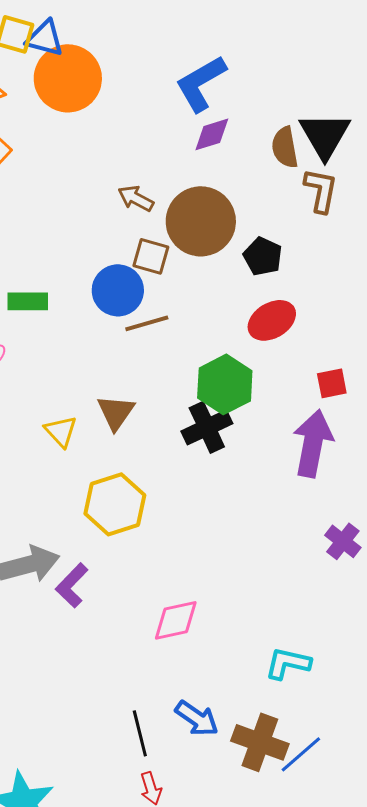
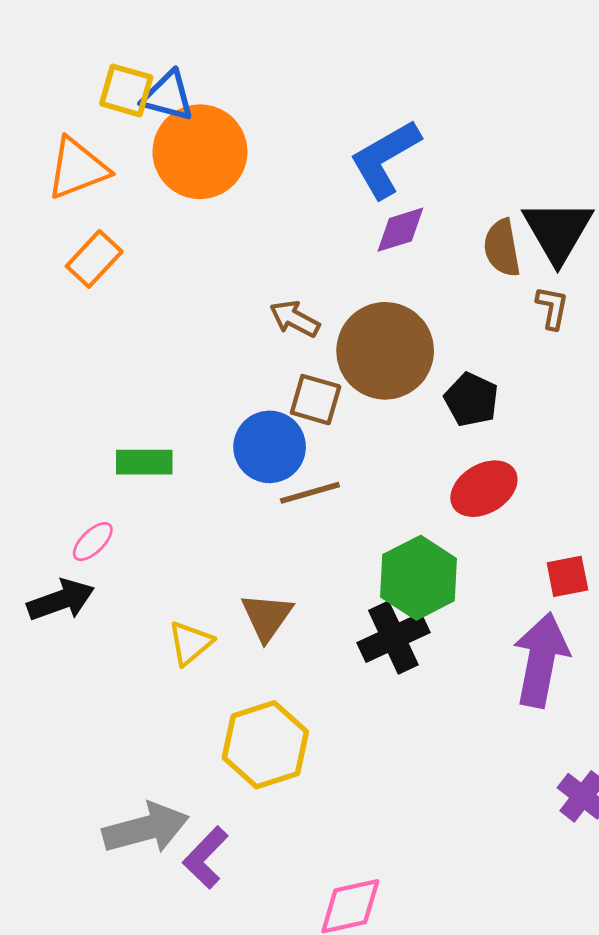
brown L-shape: (321, 190) -> (552, 308), size x0.7
yellow triangle: (61, 431) -> (190, 643), turned 33

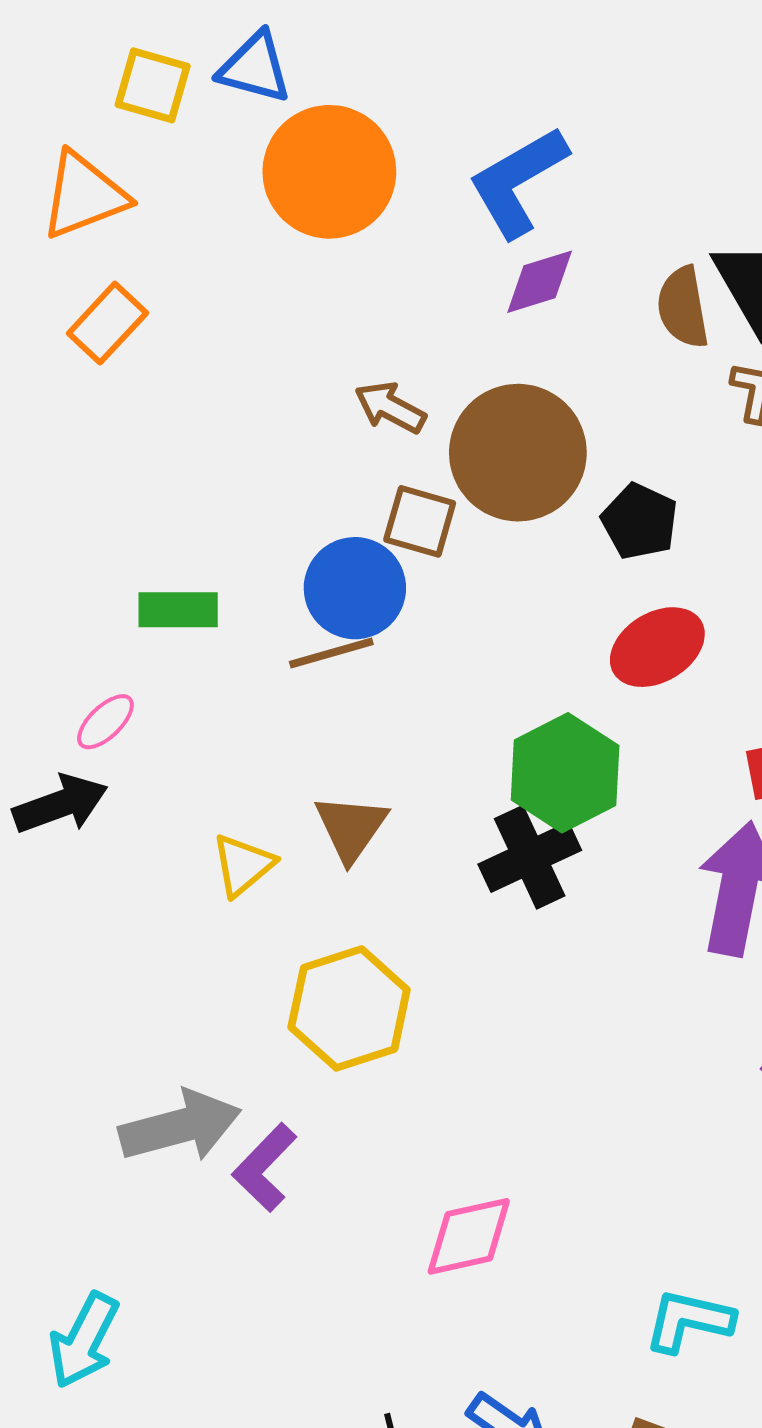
blue triangle: (168, 96) -> (255, 68), moved
orange circle: (200, 152) -> (329, 172), moved
brown line: (310, 493) -> (331, 653), moved

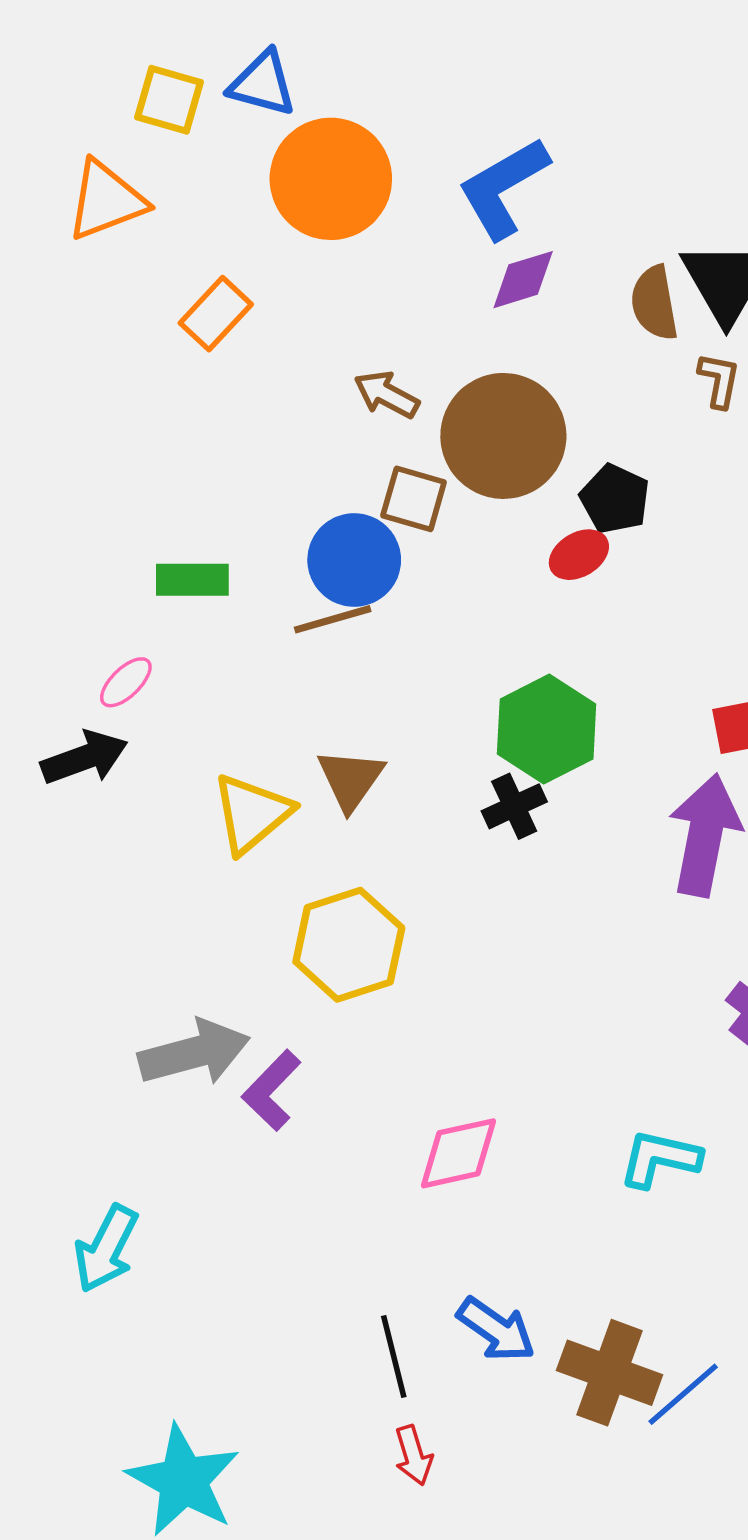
orange rectangle: (107, 323) -> (216, 314), moved
red ellipse: (657, 647) -> (579, 555), moved, size x0.7
black cross: (530, 857) -> (514, 806), size x0.7
yellow triangle: (243, 865) -> (252, 814), size x1.4
cyan L-shape: (689, 1321) -> (660, 1159), moved

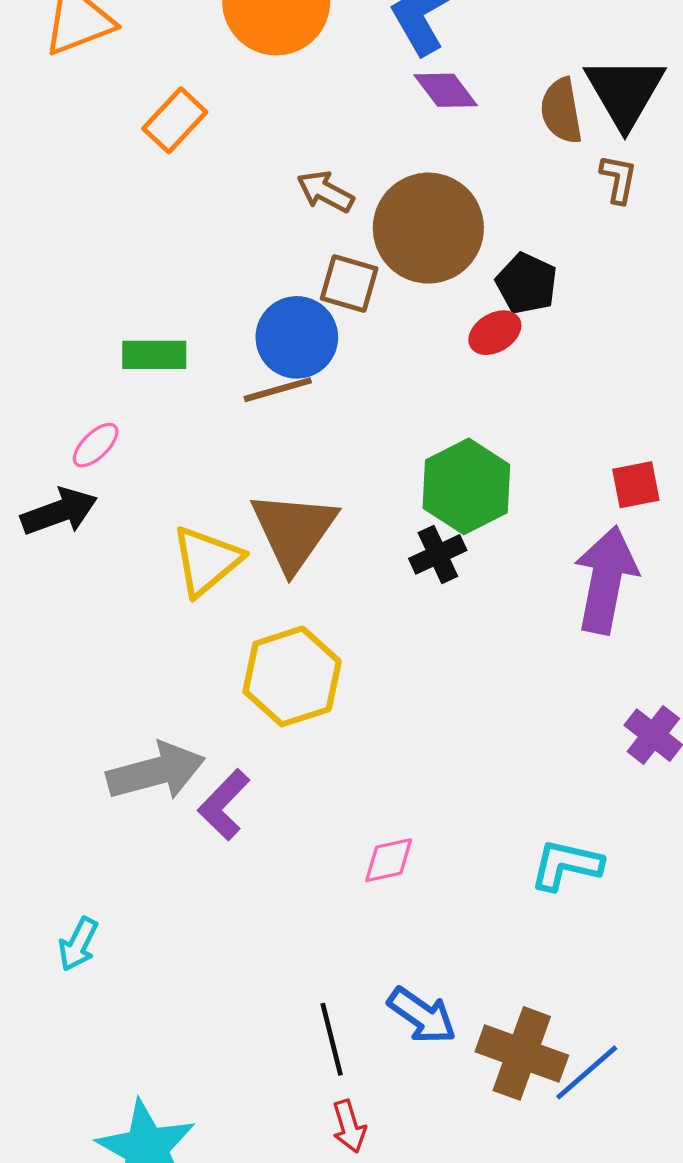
purple diamond: (523, 280) -> (446, 90), turned 70
brown triangle: (351, 779) -> (294, 531), size x1.5
pink diamond: (458, 1153) -> (389, 860), size x0.7
cyan arrow: (106, 1249) -> (78, 944), size x0.7

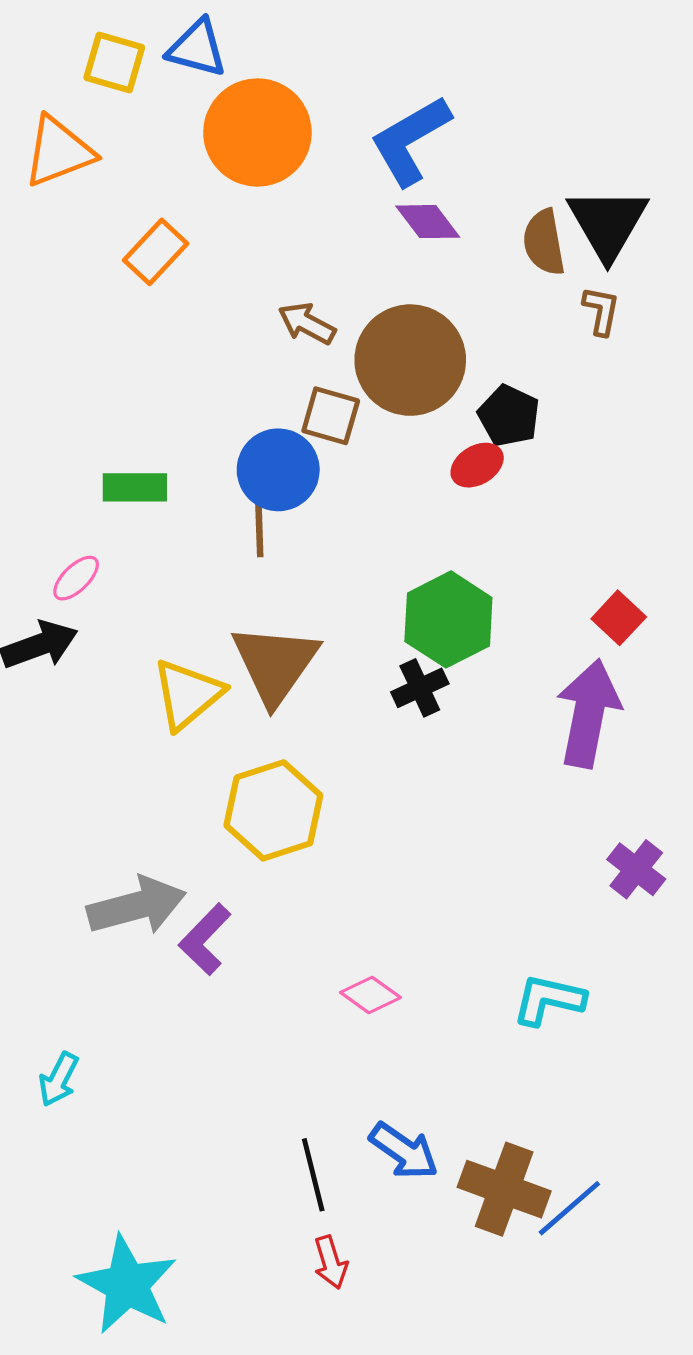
brown line: (278, 390) -> (259, 522), turned -76
red square: (636, 485) -> (619, 618), turned -36
pink diamond: (389, 860) -> (370, 995), turned 48

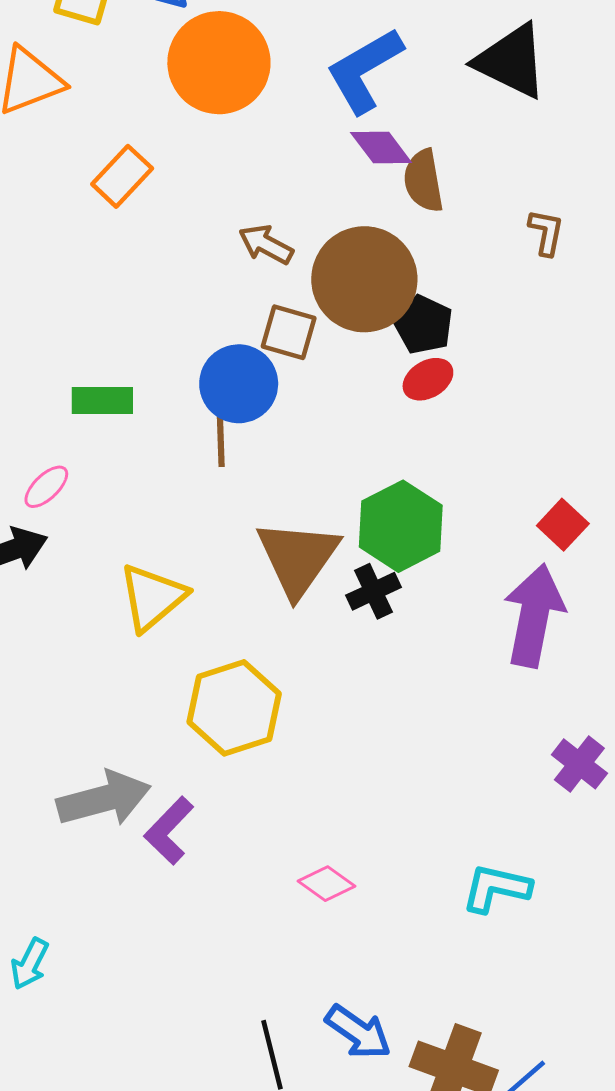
black triangle: (608, 223) -> (511, 61), moved, turned -34
brown semicircle: (544, 242) -> (423, 181), moved
black pentagon: (509, 416) -> (423, 325), moved
brown triangle: (275, 664) -> (298, 558), moved

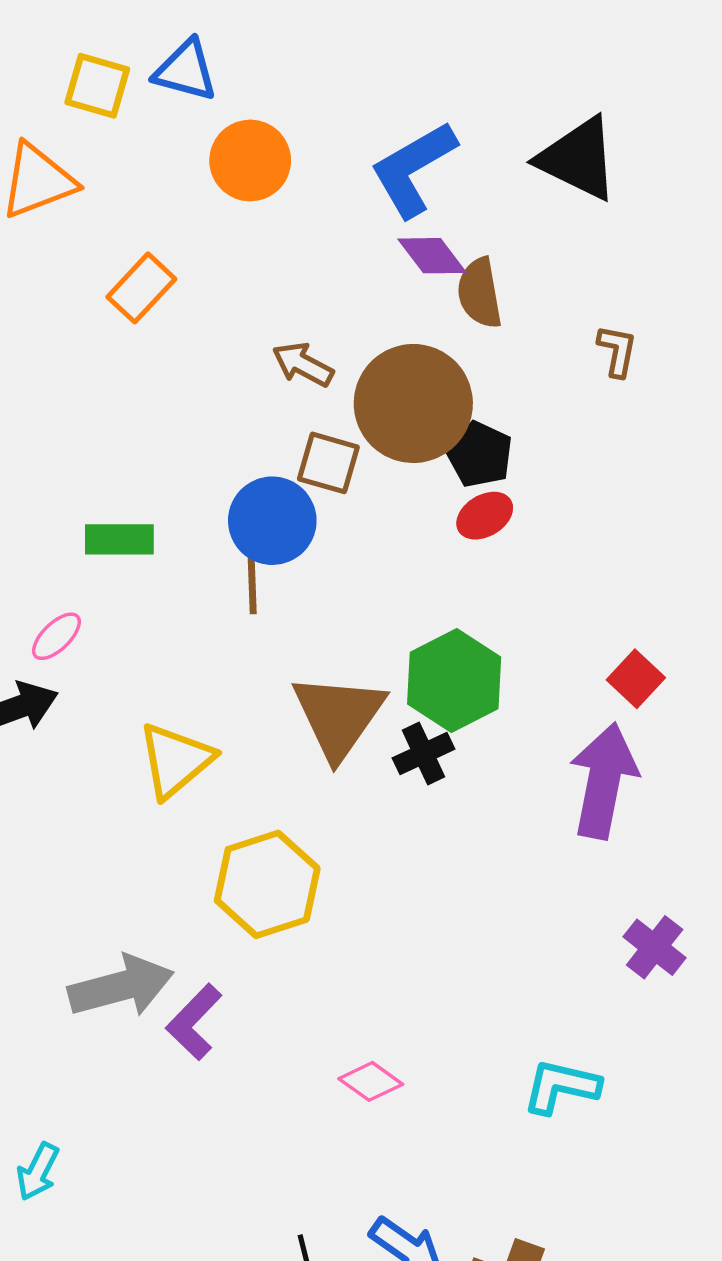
orange circle: (219, 63) -> (250, 161), size x0.7

